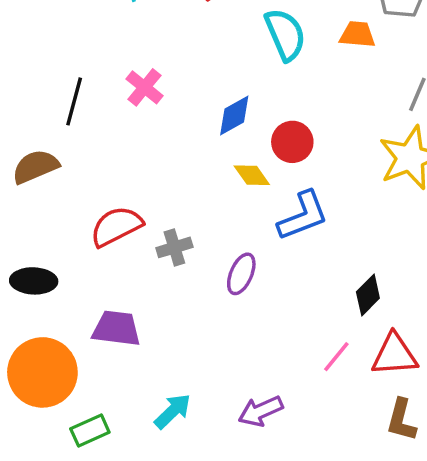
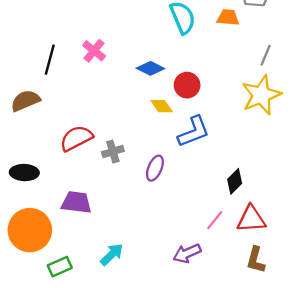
blue diamond: (234, 115) -> (150, 68), turned 56
purple arrow: (261, 411) -> (187, 253), moved

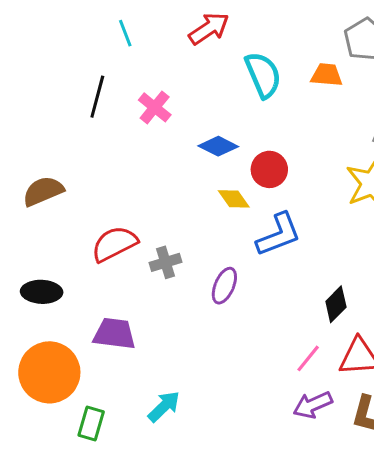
pink cross: (94, 51) -> (155, 107), moved
black line: (50, 60) -> (97, 97), moved
purple arrow: (187, 253) -> (313, 405), moved
green rectangle: (60, 267) -> (91, 424), turned -50

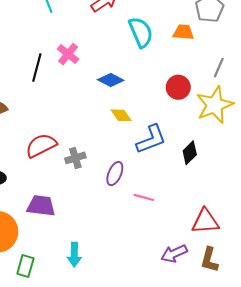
black line: (97, 97) -> (37, 68), moved
red circle: (269, 169) -> (178, 87), moved
black diamond: (336, 304) -> (190, 153), moved
pink line: (308, 358) -> (144, 197), moved, turned 66
cyan arrow: (164, 406) -> (74, 255), turned 135

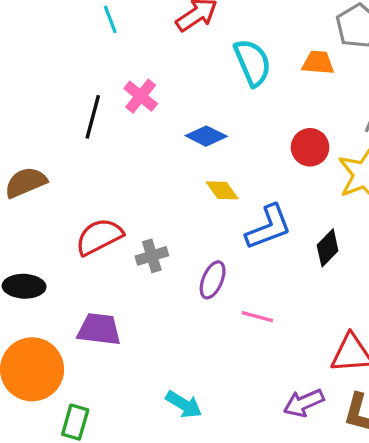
cyan arrow: (74, 255) -> (184, 404), moved, turned -60

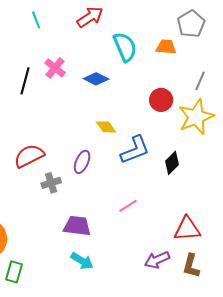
blue diamond: (206, 136) -> (96, 79), moved
gray cross: (152, 256) -> (51, 183), moved
purple ellipse: (213, 280) -> (82, 162), moved
pink line: (257, 317) -> (128, 206), turned -48
purple trapezoid: (99, 329) -> (77, 226), moved

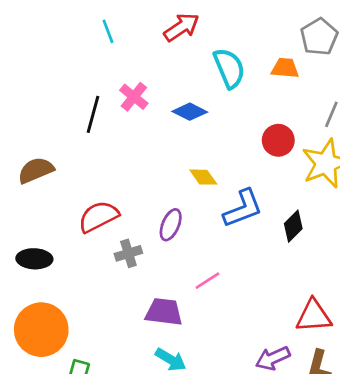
pink line: (128, 206) -> (207, 281), moved

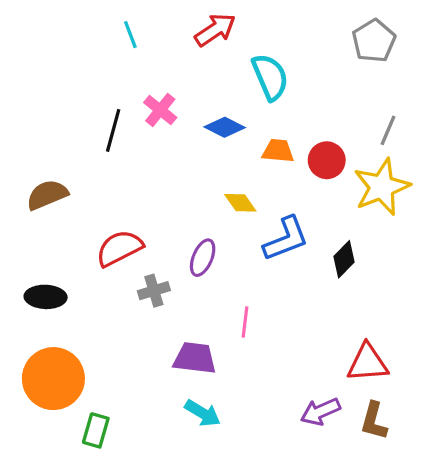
orange trapezoid: (285, 68) -> (278, 151), moved
pink line: (207, 281) -> (245, 322), turned -50

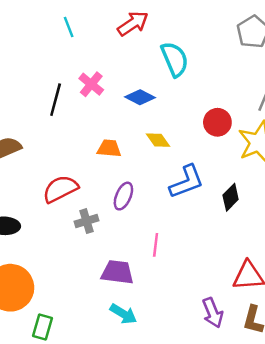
orange trapezoid: (278, 151) -> (109, 148), moved
yellow diamond: (240, 203) -> (158, 140), moved
purple arrow: (320, 412) -> (213, 313), turned -88

